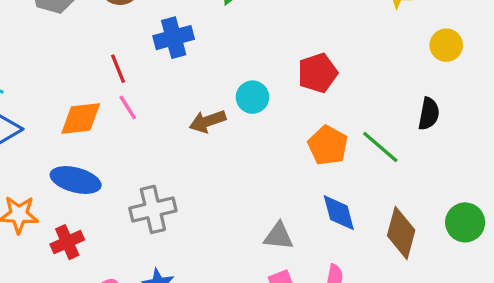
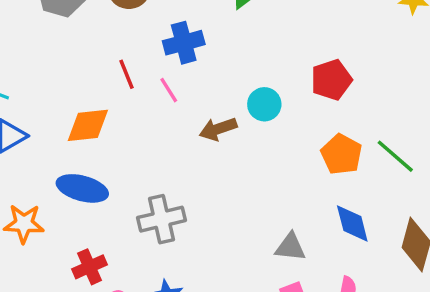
pink line: (128, 107) -> (169, 90), moved
red cross: (67, 242) -> (90, 267), moved

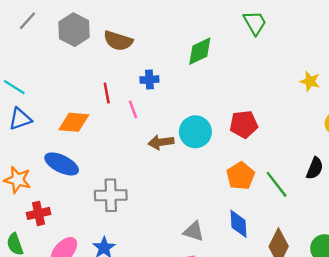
blue cross: (184, 43) -> (149, 80), size x0.7
cyan circle: (264, 104) -> (195, 132), size x1.4
red cross: (90, 267) -> (39, 213), moved

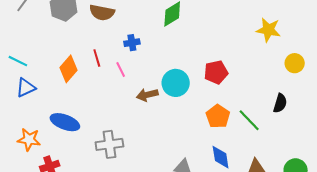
yellow star: (310, 81) -> (268, 30), size x1.4
orange diamond: (74, 122) -> (68, 69), moved, turned -48

